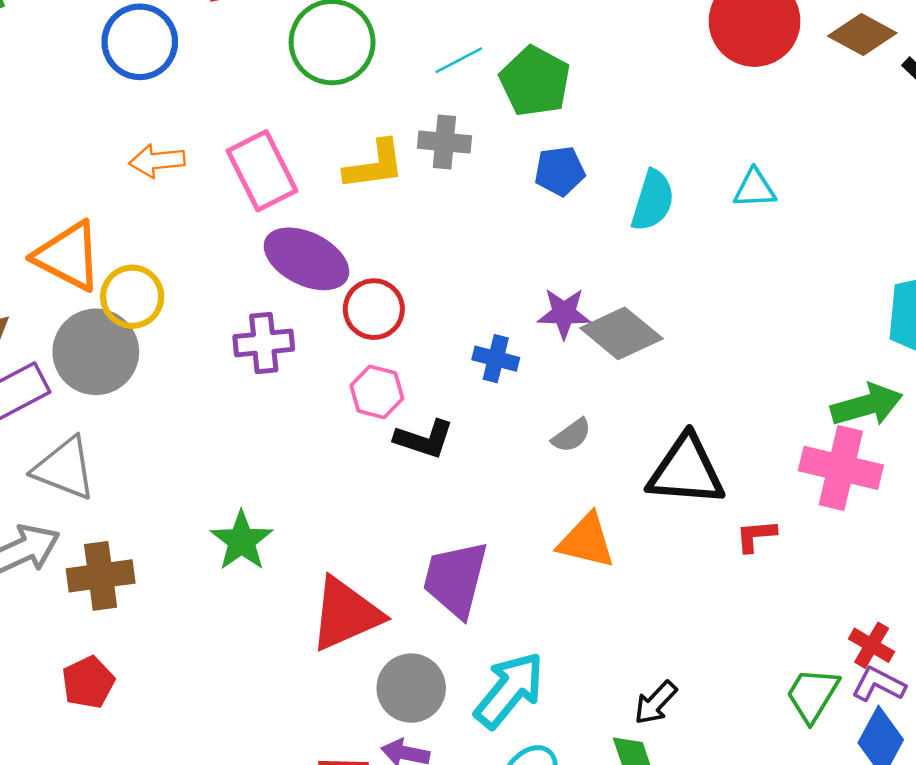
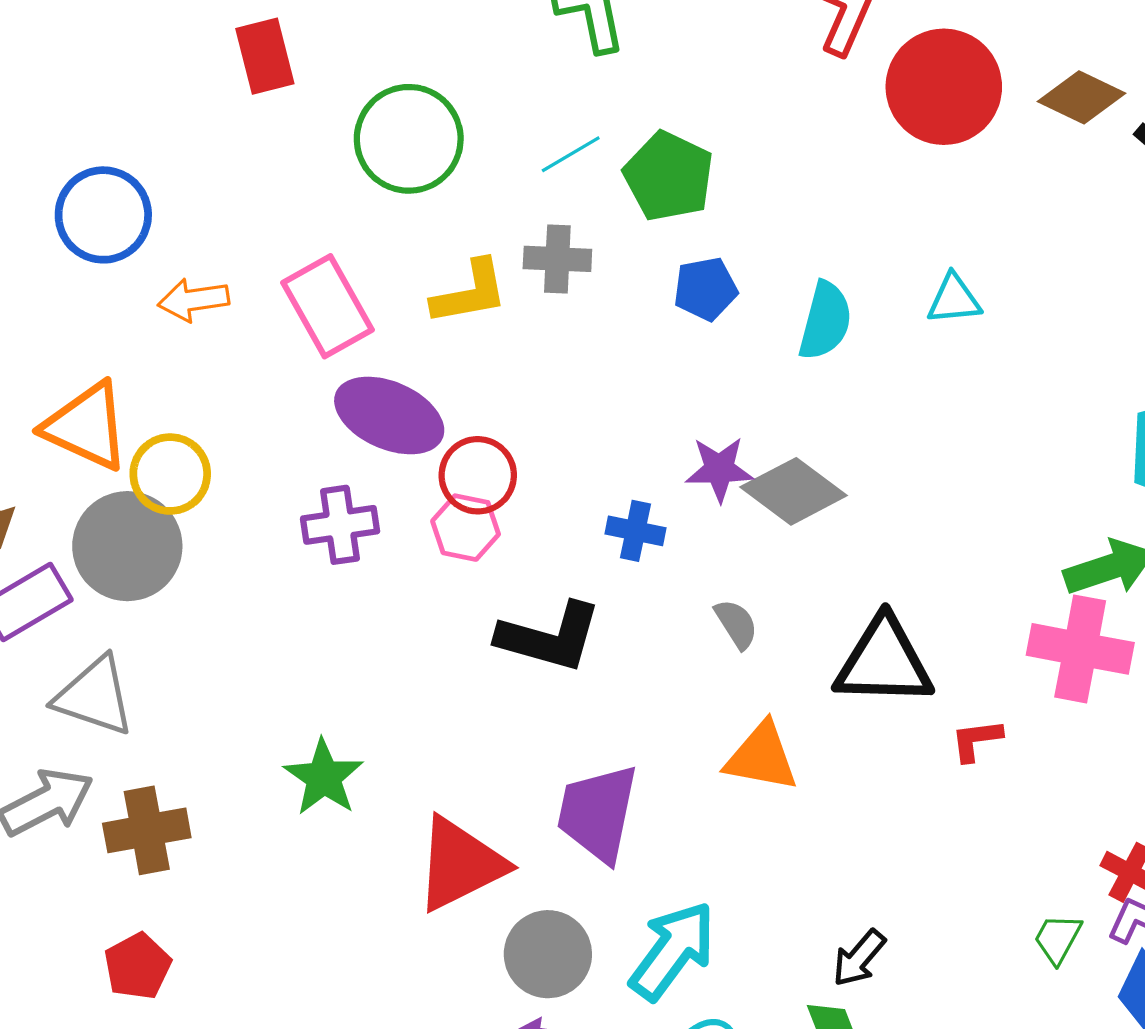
blue circle: (140, 42) -> (103, 215), moved
pink hexagon: (377, 392) -> (466, 528), moved
gray semicircle: (572, 435) -> (736, 624), turned -84
black L-shape: (424, 439) -> (549, 637), size x1.4
green trapezoid: (812, 695) -> (1058, 939), size x0.7

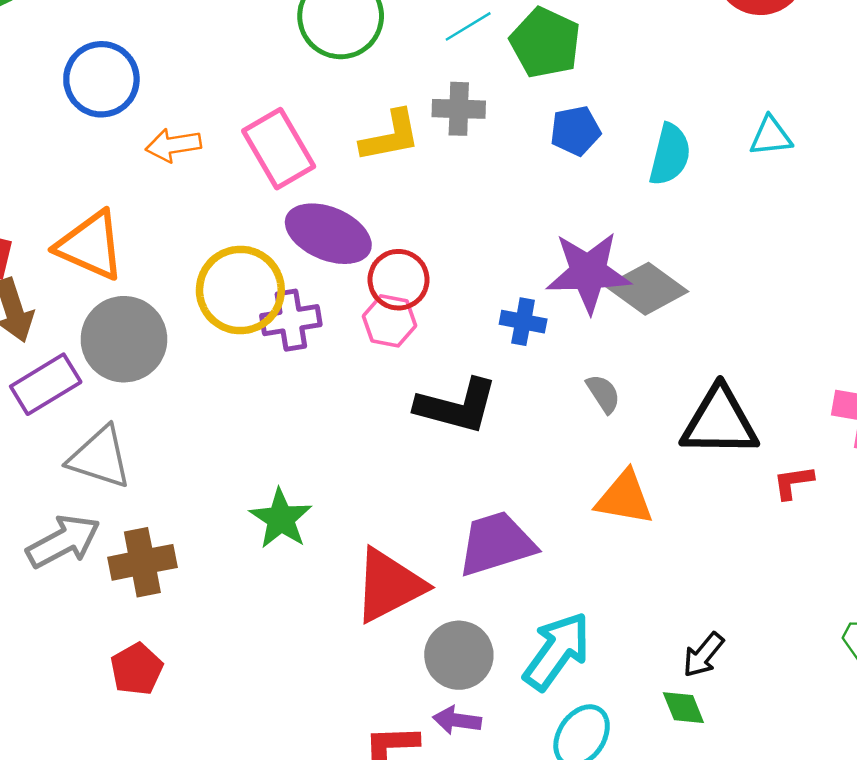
purple star: (719, 469) -> (588, 272), size x1.6
yellow circle: (170, 474) -> (240, 290), moved, size x1.4
purple trapezoid: (598, 813) -> (496, 544), turned 62

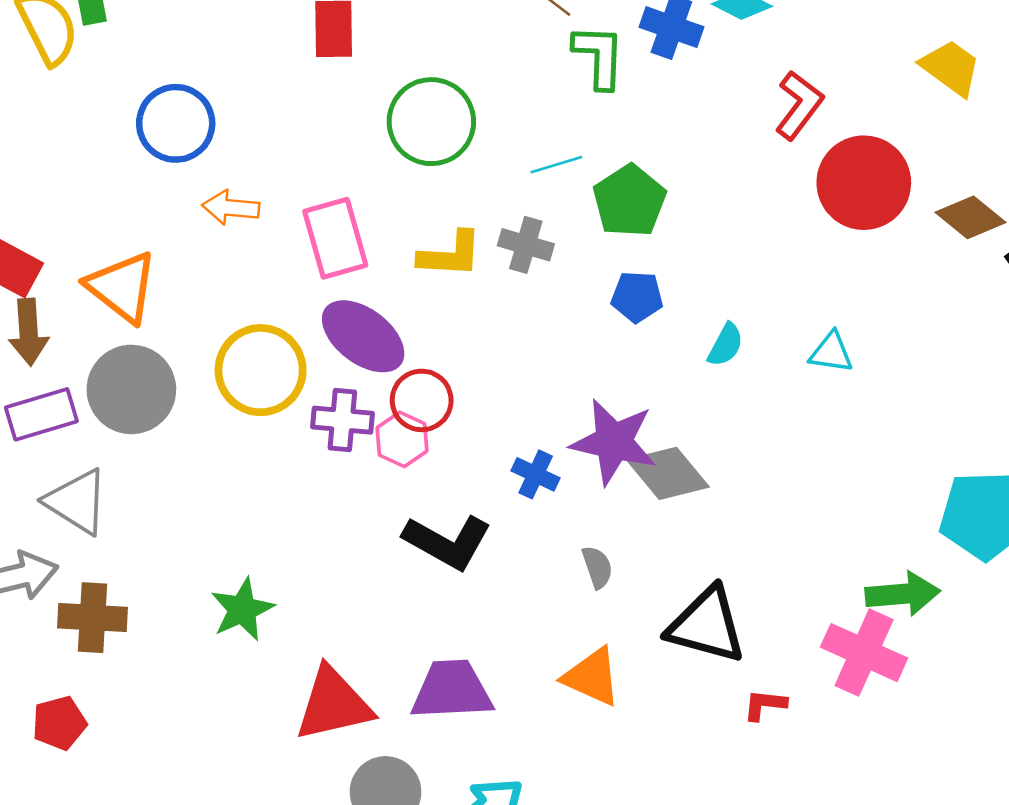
cyan semicircle: (670, 155) -> (726, 345), size x0.7
purple cross: (291, 320) -> (342, 420), moved

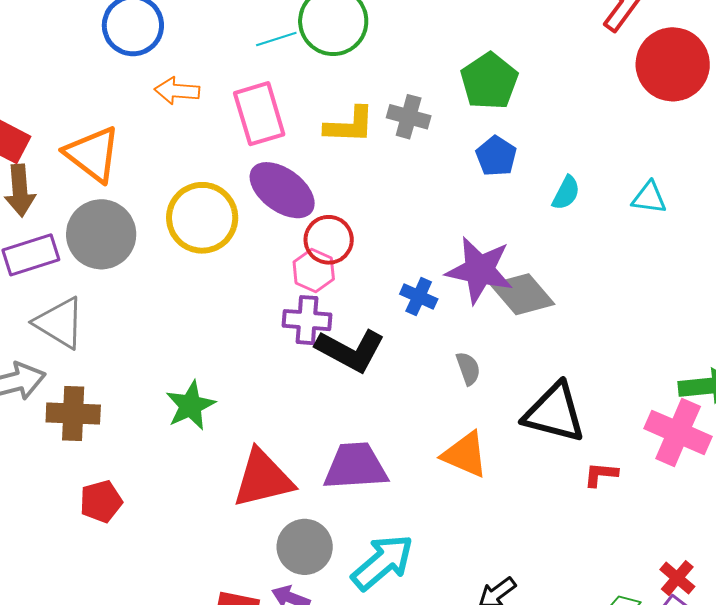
cyan line: (556, 165) -> (276, 39), moved
blue pentagon: (637, 297) -> (496, 156), turned 30
purple cross: (342, 420) -> (307, 320), moved
red pentagon: (59, 723) -> (101, 502), moved

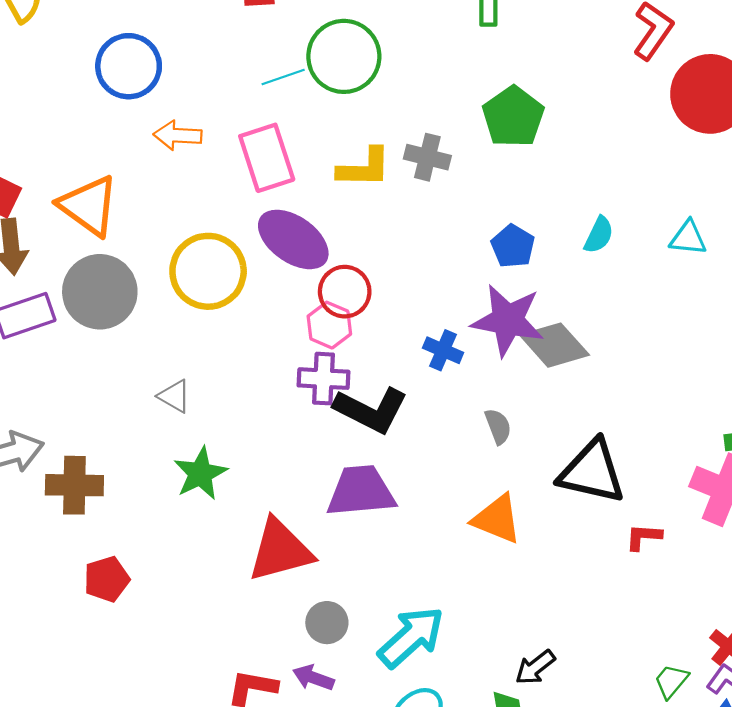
blue pentagon: (496, 156) -> (513, 246), moved
gray triangle: (60, 323) -> (174, 396), moved, size x0.6
purple trapezoid: (355, 466) -> (361, 491), moved
gray circle: (305, 547) -> (327, 623), size x0.7

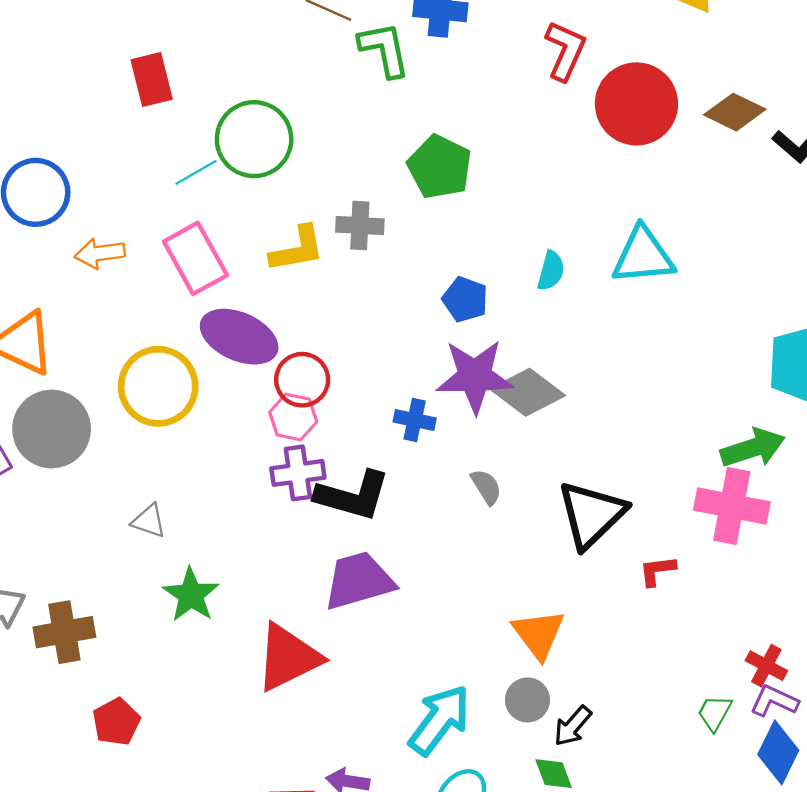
cyan triangle: (688, 238) -> (643, 256), size x1.6
black triangle: (592, 472) -> (591, 514), turned -46
orange triangle: (497, 519) -> (539, 634), moved, turned 42
gray circle: (327, 623) -> (527, 700), moved

